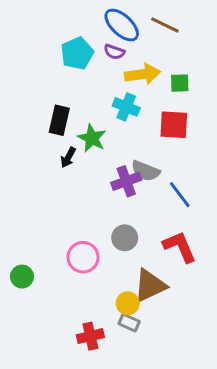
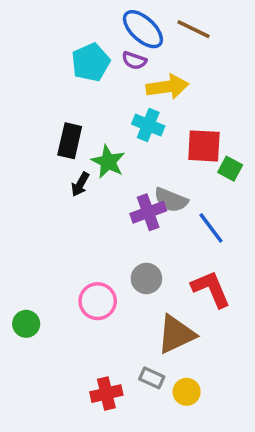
green square: (180, 83) -> (230, 169), moved, turned 30
yellow circle: (128, 303) -> (187, 392), moved

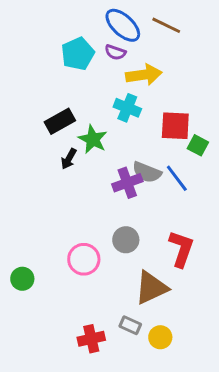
black rectangle: (70, 141) -> (60, 121), turned 48
blue line: (211, 228) -> (177, 178), moved
red L-shape: (211, 289) -> (181, 249), turned 42

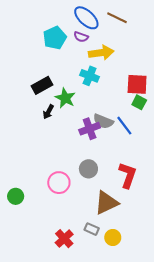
red square: (175, 126) -> (137, 84), moved
red cross: (91, 339) -> (64, 239), turned -30

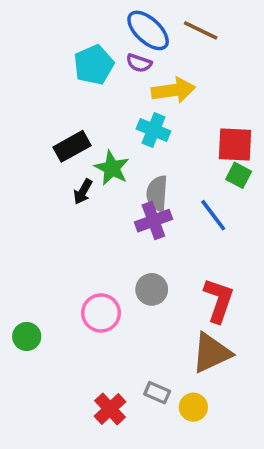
gray semicircle: (103, 121) -> (157, 193), moved, turned 72
brown triangle: (106, 203) -> (211, 353), moved

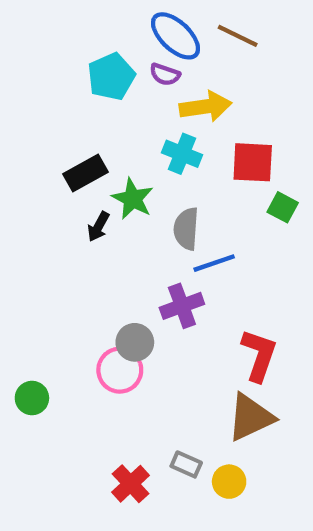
red square: (235, 145) -> (253, 162), moved
blue line: (213, 215) -> (214, 263), moved, turned -72
purple cross: (153, 221) -> (182, 306), moved
gray circle: (152, 289) -> (135, 342), moved

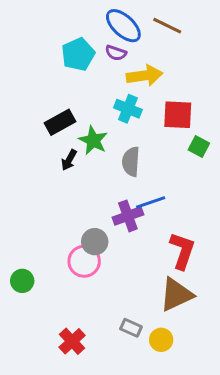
blue line: (214, 263) -> (151, 202), moved
red cross: (131, 484) -> (72, 341), moved

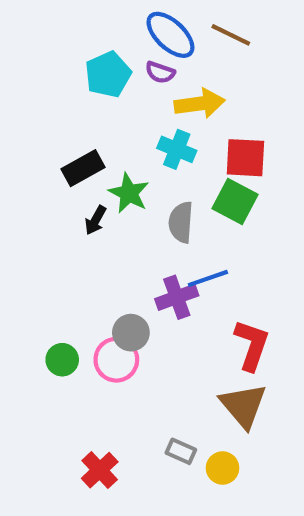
green square: (199, 146) -> (235, 201), moved, size x1.5
green circle: (22, 281) -> (62, 360), moved
brown triangle: (176, 294) -> (243, 406), turned -45

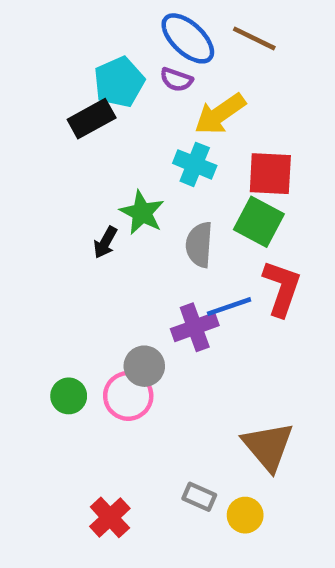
yellow arrow: (200, 104) -> (220, 114), turned 153
black rectangle: (83, 168) -> (92, 119), moved
red L-shape: (252, 345) -> (282, 288), moved

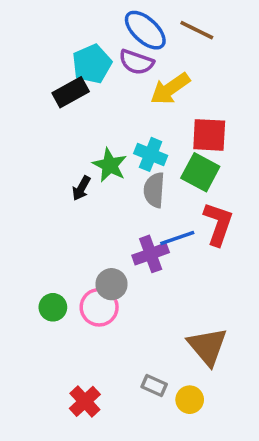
purple semicircle: (176, 80) -> (136, 62), size x1.4
cyan cross: (195, 164) -> (151, 154), moved

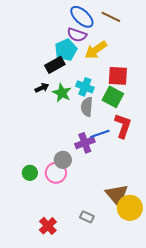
cyan pentagon: (92, 64) -> (66, 50), moved
black rectangle: (71, 92) -> (55, 65), moved
black arrow: (81, 188) -> (42, 88), moved, turned -144
yellow circle: (190, 400) -> (130, 208), moved, size x1.6

